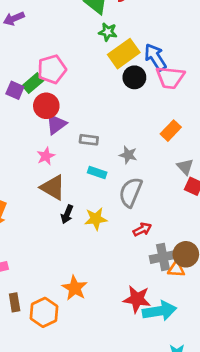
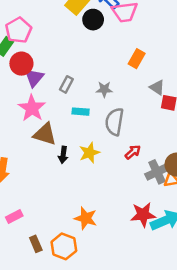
gray rectangle: (89, 140) -> (66, 84), turned -56
pink star: (46, 156) -> (32, 108), size x1.6

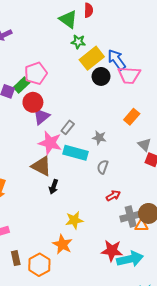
pink star: (32, 108) -> (50, 143), moved, turned -30
cyan rectangle: (81, 112) -> (75, 153), size x1.6
gray semicircle: (114, 122) -> (103, 167), size x0.6
yellow star: (89, 153) -> (74, 220), moved

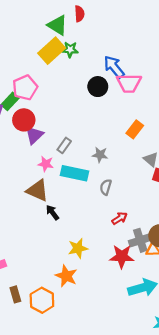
yellow rectangle: (92, 58) -> (52, 51), moved
pink star: (50, 143) -> (46, 164), size x0.6
black arrow: (54, 187) -> (53, 212), turned 128
red star: (112, 251) -> (122, 256), moved

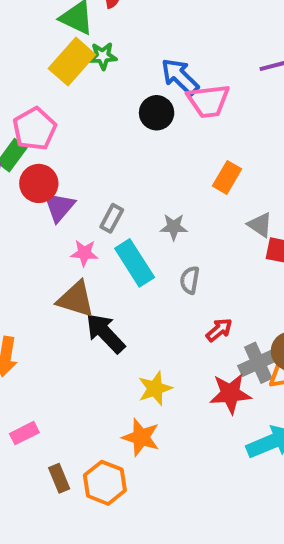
cyan rectangle: (75, 173) -> (135, 263), turned 52
black arrow: (53, 212) -> (105, 333), size x1.6

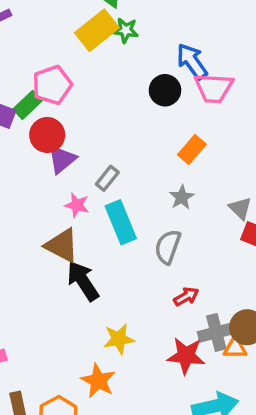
orange rectangle: (227, 177) -> (192, 149), moved
gray star: (174, 227) -> (182, 197), moved, turned 30
gray semicircle: (190, 280) -> (168, 247), size x1.4

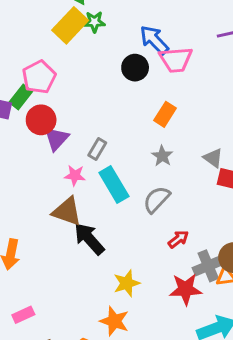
gray semicircle: (168, 247) -> (157, 199), turned 32

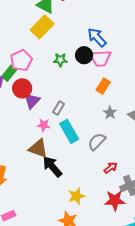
green star: (94, 22) -> (60, 60), moved
pink trapezoid: (176, 60) -> (100, 58), moved
gray star: (162, 156) -> (110, 113), moved

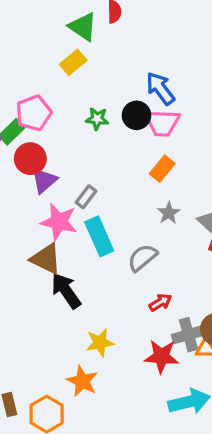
yellow rectangle: (42, 27) -> (73, 62), size x0.7
pink star: (44, 125) -> (59, 222), size x1.6

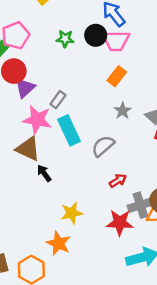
black arrow: (66, 291) -> (44, 173), size x0.6

